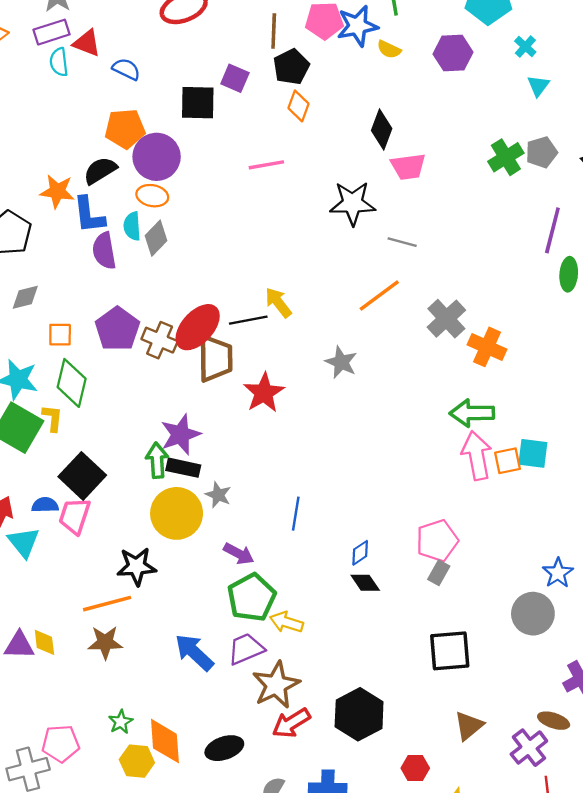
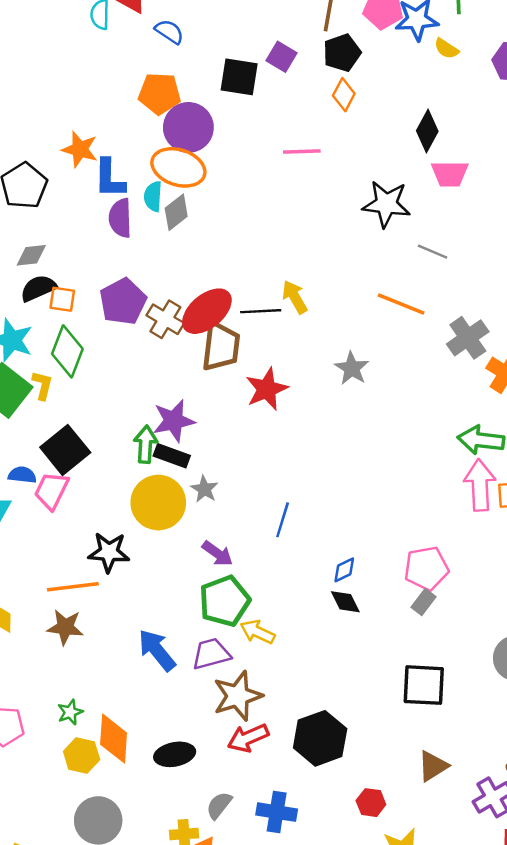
black semicircle: (100, 170) -> (38, 288), moved
orange ellipse: (152, 196) -> (178, 167), size x1.6
orange line: (379, 295) -> (401, 304), turned 51

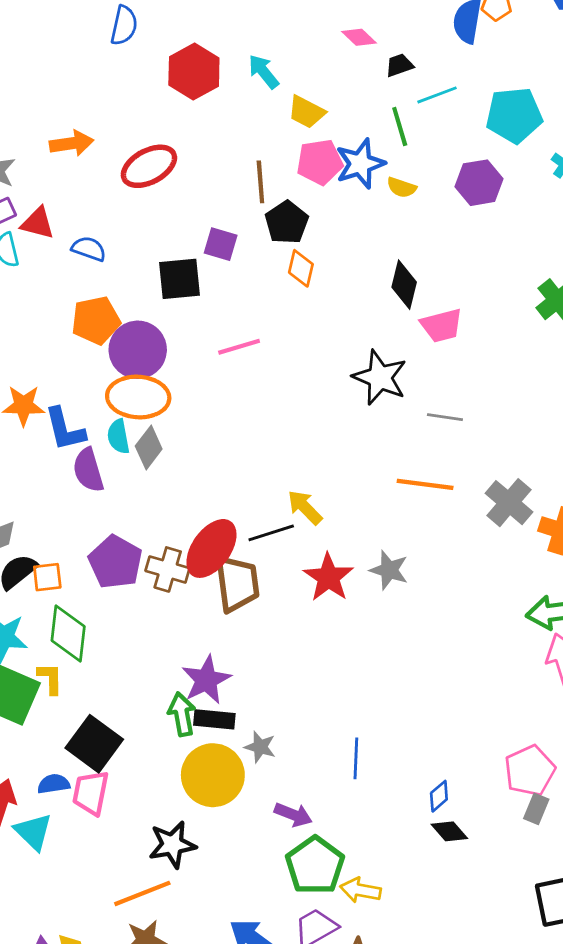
pink line: (302, 152) -> (239, 347), moved
black star: (386, 204) -> (380, 377), turned 30
red star: (267, 389) -> (328, 577), moved

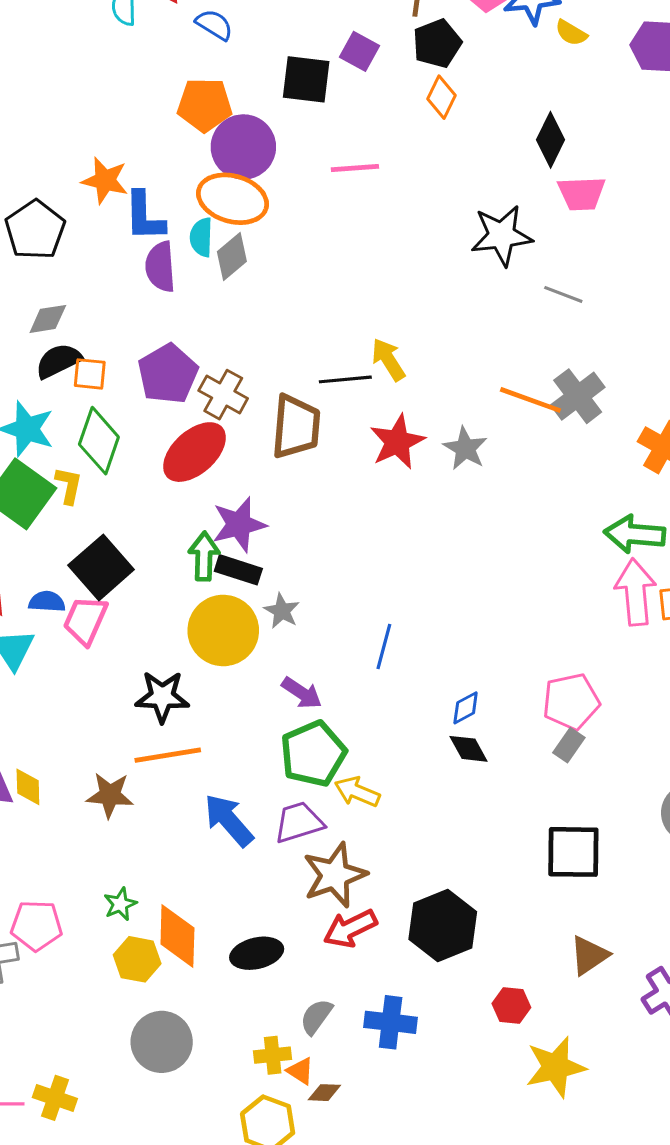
black star: (380, 377) -> (502, 236), turned 30
orange line: (425, 484) -> (530, 400), moved
gray cross: (509, 503) -> (578, 396), moved
red ellipse: (211, 548) -> (194, 452), moved
orange line: (142, 893) -> (168, 755), moved

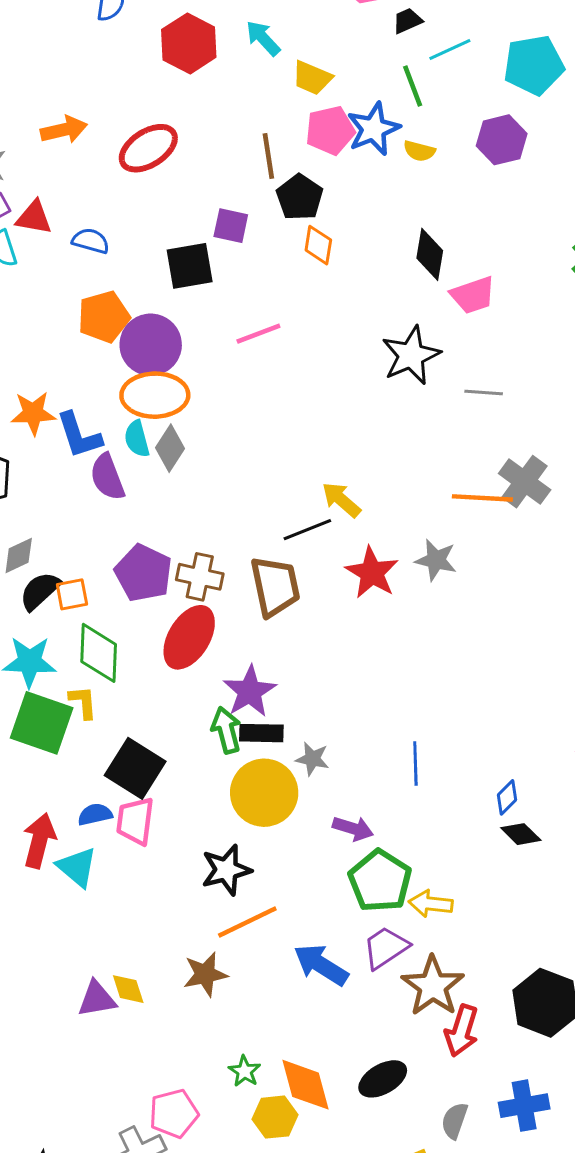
red arrow: (350, 928) -> (462, 1031), turned -30

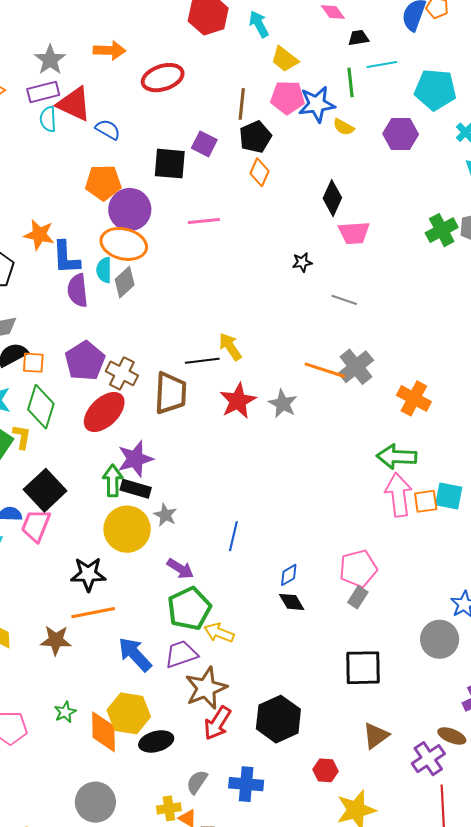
red triangle: (34, 218) -> (74, 104), size x1.4
black star: (411, 355) -> (302, 262), size x0.5
yellow hexagon: (275, 1117) -> (129, 713), moved, size x1.4

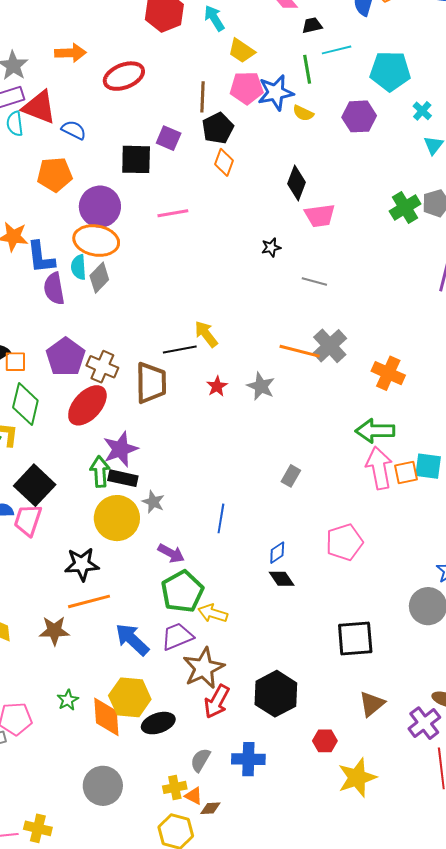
orange pentagon: (103, 183) -> (55, 175), moved
red star: (238, 401) -> (217, 386), size x0.6
gray rectangle: (358, 597) -> (291, 476), moved

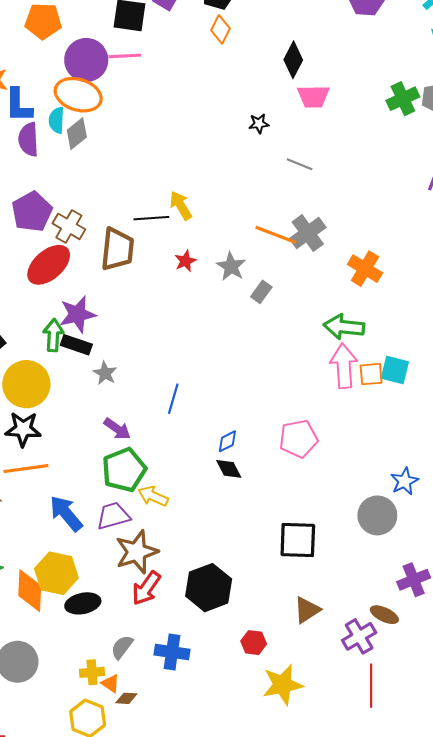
pink line: (173, 213) -> (125, 56), moved
gray rectangle: (291, 476) -> (261, 292), moved
yellow circle: (117, 518) -> (26, 384), moved

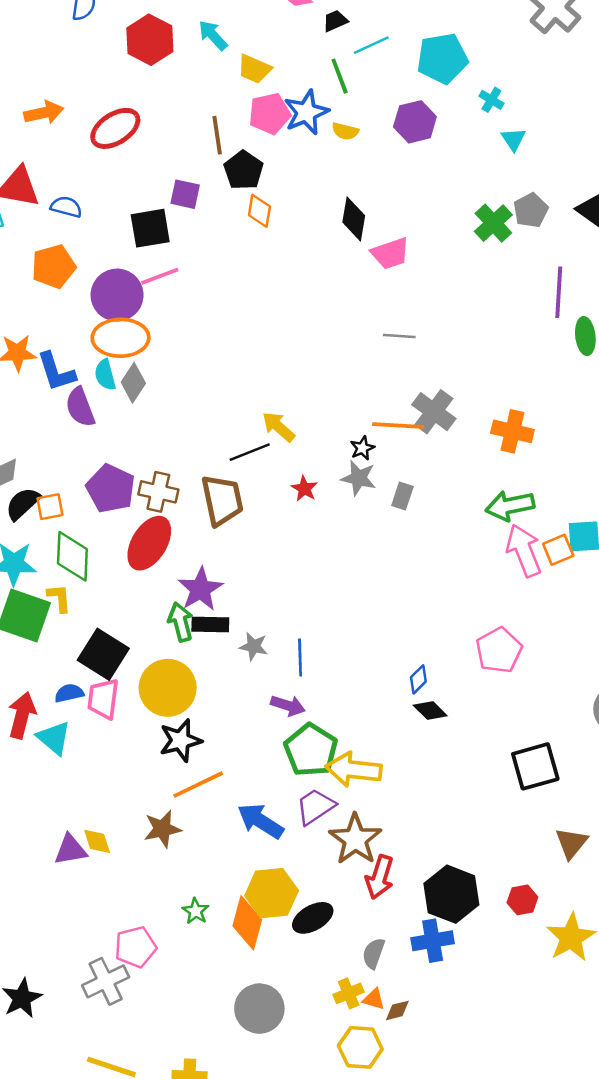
black star: (259, 124) -> (362, 448), moved
blue line: (173, 399) -> (300, 658), moved
yellow arrow: (153, 496) -> (354, 769), size x1.5
black hexagon: (209, 588) -> (451, 894), moved
orange diamond: (30, 591) -> (247, 923), turned 30

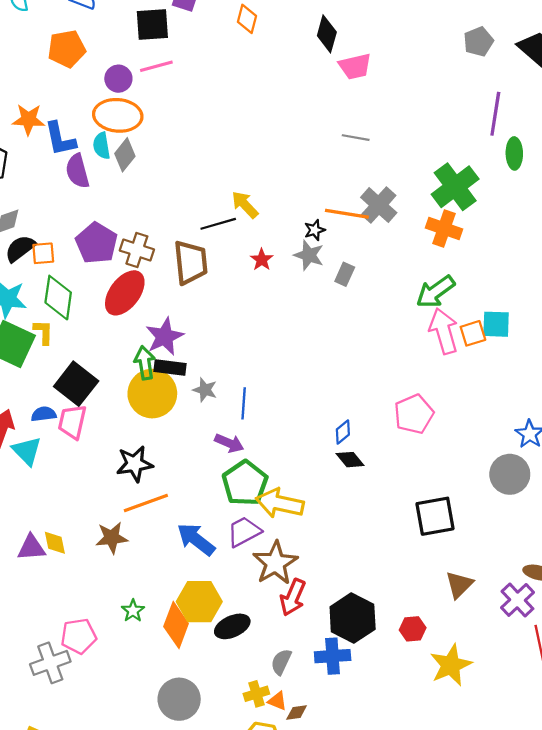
green cross: (493, 223) -> (455, 187), moved, size x1.4
purple circle: (117, 295) -> (118, 79), size x0.6
green arrow: (510, 506) -> (435, 292), turned -30
yellow circle: (168, 688) -> (152, 394), moved

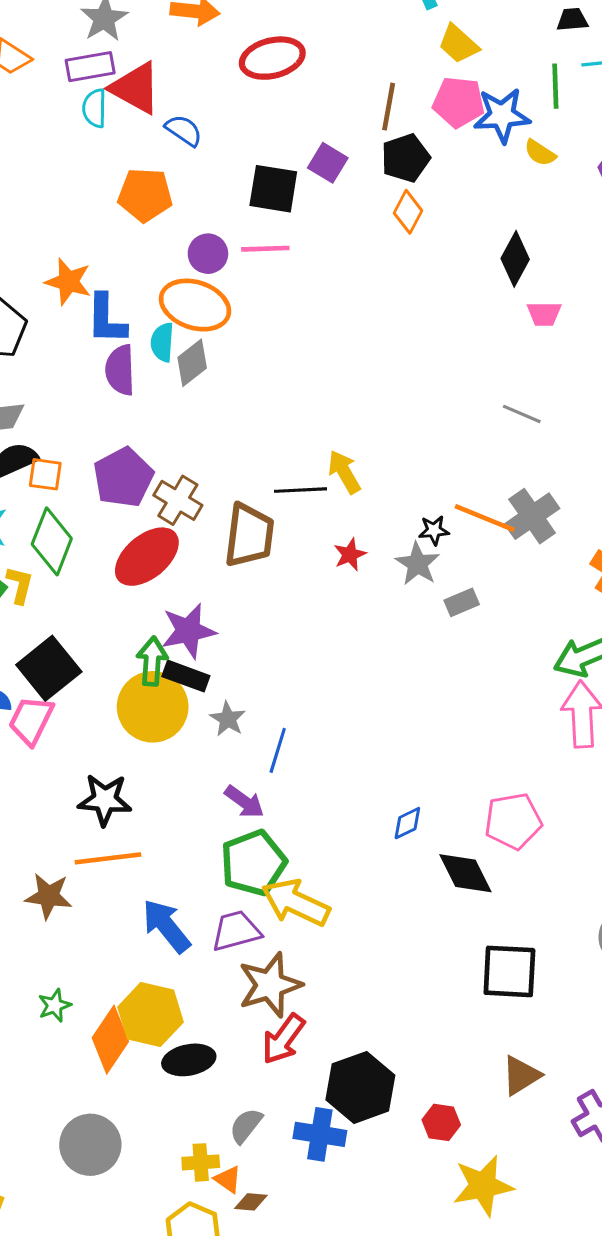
pink trapezoid: (355, 66) -> (544, 314), size x0.7
gray rectangle: (345, 274) -> (462, 602), turned 30
black diamond: (350, 460) -> (465, 873), moved, size x1.4

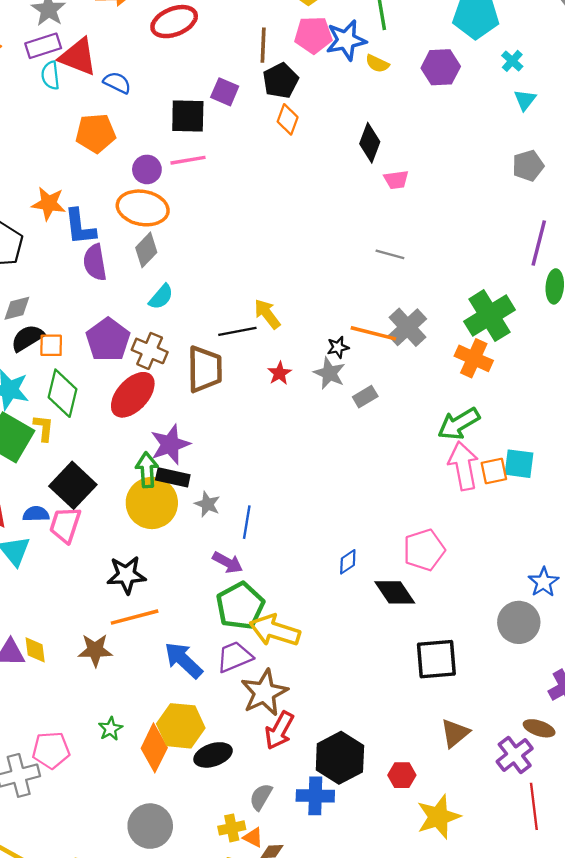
cyan semicircle: (162, 342) -> (161, 297), moved, turned -136

